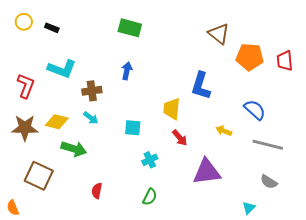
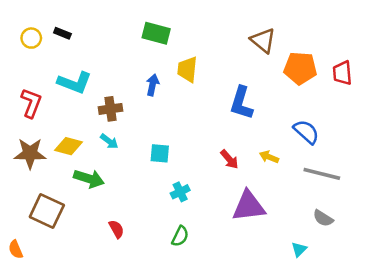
yellow circle: (24, 22) -> (31, 38), moved
yellow trapezoid: (172, 109) -> (187, 69), moved
red arrow: (180, 138) -> (229, 159), moved
red semicircle: (97, 191) -> (116, 229), turned 140

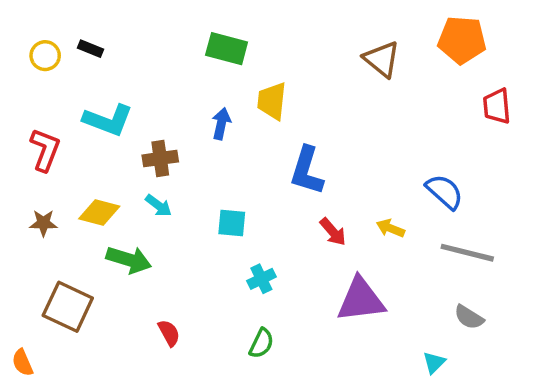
orange pentagon: (300, 68) -> (462, 40), moved
blue L-shape: (241, 103) -> (307, 171), moved
brown star: (30, 153) -> (43, 223), size x0.6

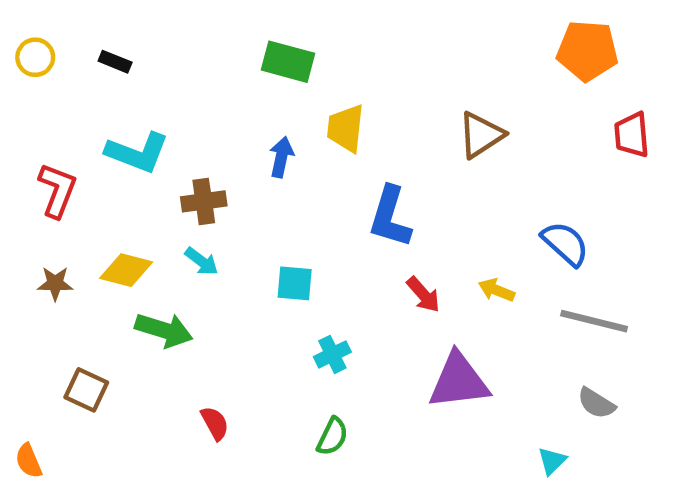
yellow circle: (45, 56) -> (35, 57), moved
brown triangle: (382, 59) -> (481, 135), moved, turned 48
brown square: (68, 307) -> (86, 390), size x0.7

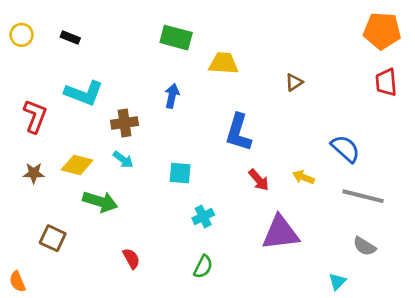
orange pentagon: (587, 51) -> (382, 31), moved
yellow trapezoid: (346, 128) -> (223, 63), moved, turned 88
brown triangle: (481, 135) -> (294, 82), size x0.6

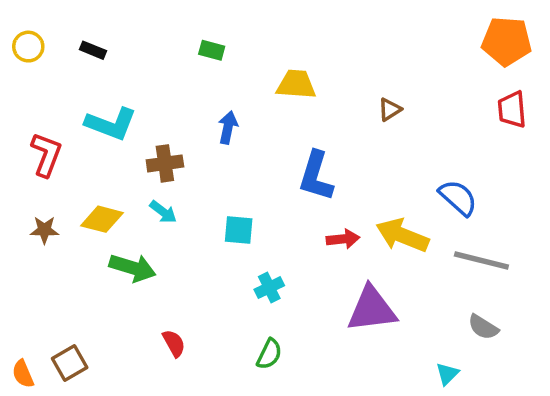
green rectangle: (176, 38) -> (212, 50), moved, size x0.6
yellow arrow: (303, 177) -> (402, 235), size x1.8
red arrow: (259, 180) -> (343, 239), turned -55
brown square: (53, 238) -> (70, 363), moved, turned 35

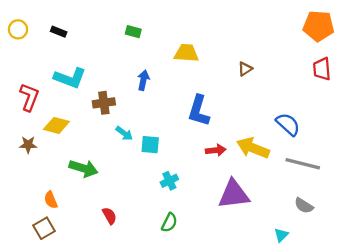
cyan arrow: (163, 212) -> (124, 133), moved
yellow diamond: (102, 219) -> (56, 125), moved
orange semicircle: (23, 374) -> (51, 200), moved

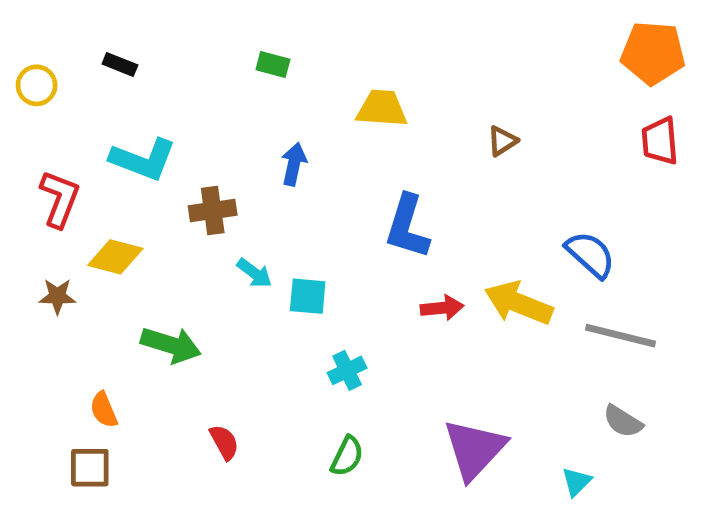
yellow circle: (18, 29) -> (37, 85), moved
purple triangle: (234, 194) -> (475, 449), moved, turned -40
brown square: (44, 228) -> (90, 468), turned 30

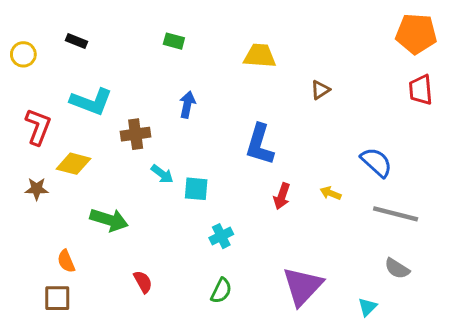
yellow trapezoid: (382, 109) -> (260, 56), moved
yellow arrow: (519, 303) -> (331, 193), size x0.5
red arrow: (442, 308) -> (282, 196), turned 115

